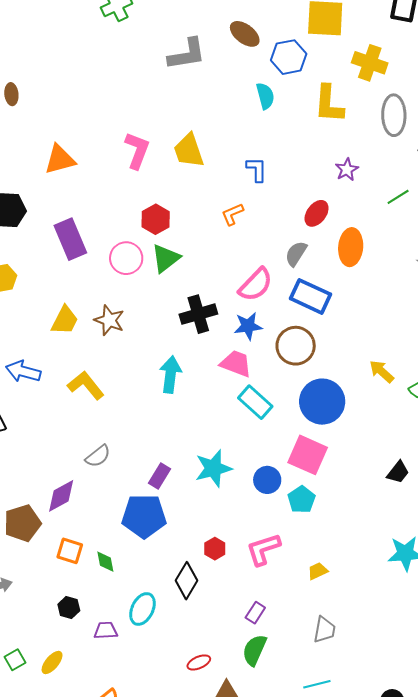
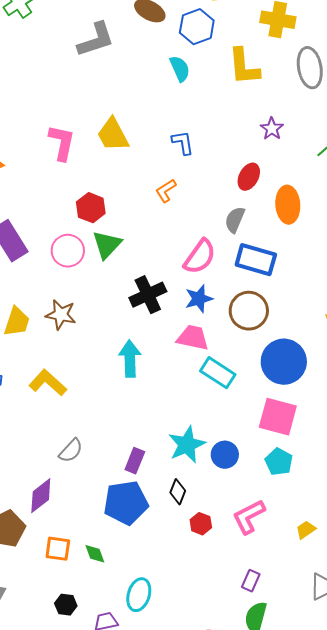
blue circle: (267, 480) -> (225, 455), moved
black diamond: (186, 581) -> (178, 492), moved, size x0.7

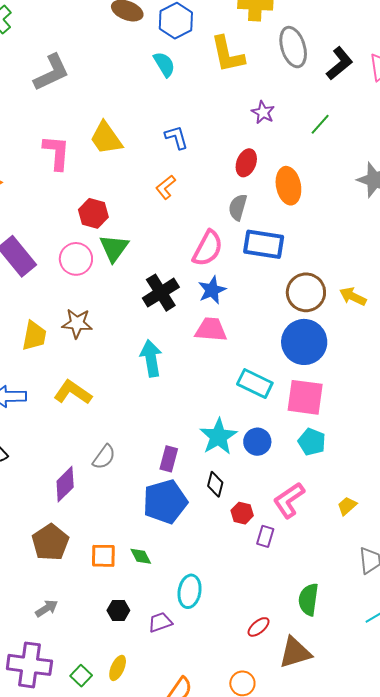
gray L-shape: (96, 40) -> (51, 73), moved
brown circle: (249, 311) -> (306, 292), moved
cyan rectangle: (218, 373) -> (255, 383), moved
purple diamond: (41, 496) -> (65, 484), moved
purple rectangle: (251, 581) -> (265, 536), moved

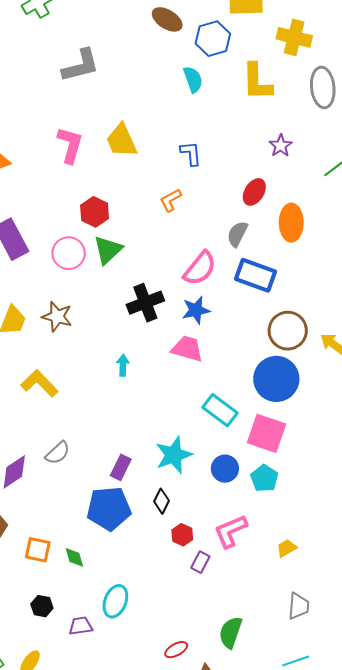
cyan arrow: (151, 358) -> (123, 365), size x0.6
blue circle: (257, 442) -> (225, 469), moved

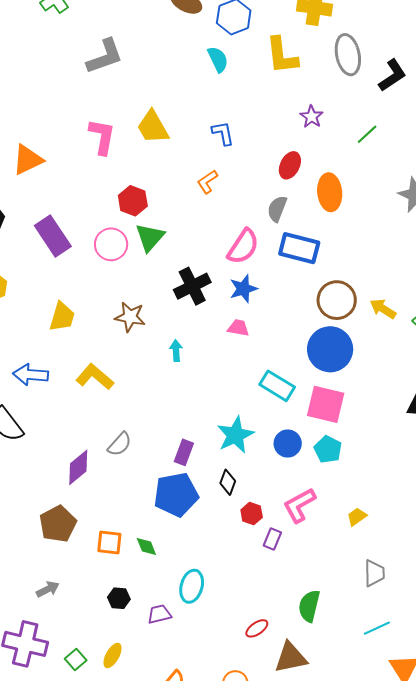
brown star: (57, 316) -> (130, 317), moved
pink trapezoid: (187, 349) -> (238, 328), size x0.7

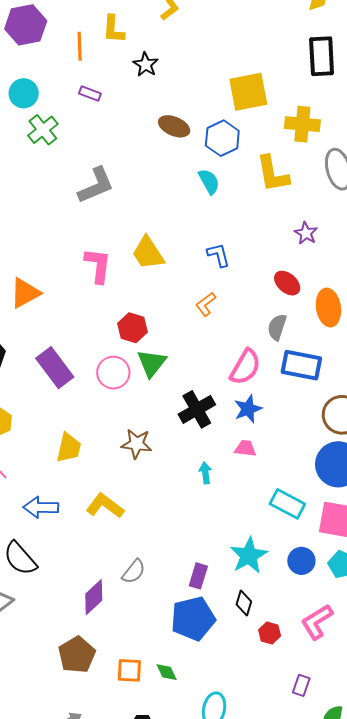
red ellipse: (290, 165) -> (287, 283), turned -72
cyan arrow: (176, 351) -> (205, 473), moved
purple rectangle: (272, 539) -> (301, 685), moved

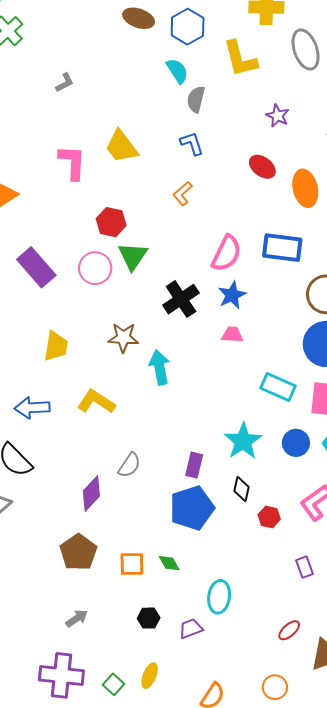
gray L-shape: (96, 185) -> (65, 83), size x0.5
gray semicircle: (277, 327) -> (196, 99), moved
cyan arrow: (205, 473) -> (159, 367), moved, size x1.6
purple rectangle: (301, 685) -> (304, 567), turned -35

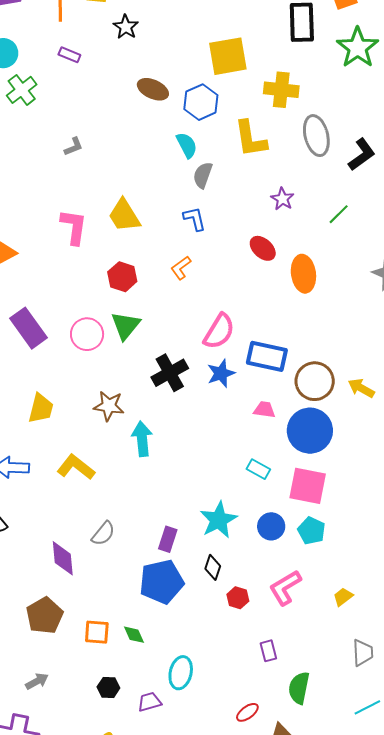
red hexagon: (111, 222) -> (122, 277), moved
blue rectangle: (282, 248) -> (267, 356), moved
pink trapezoid: (232, 335) -> (264, 410), moved
cyan rectangle: (278, 387) -> (258, 469), size x0.7
purple diamond: (91, 494) -> (63, 558), turned -54

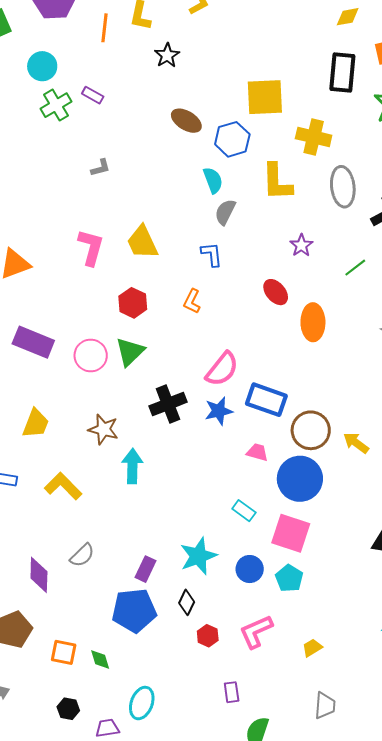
purple rectangle: (69, 55) -> (93, 95), moved
orange L-shape: (181, 268) -> (192, 301), turned -35
purple rectangle: (28, 328) -> (33, 342), turned -39

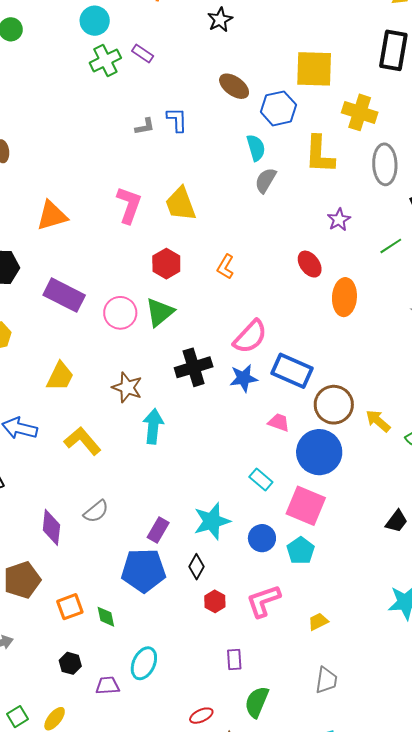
blue L-shape: (212, 254) -> (177, 120), moved
orange square: (64, 652) -> (70, 607), turned -36

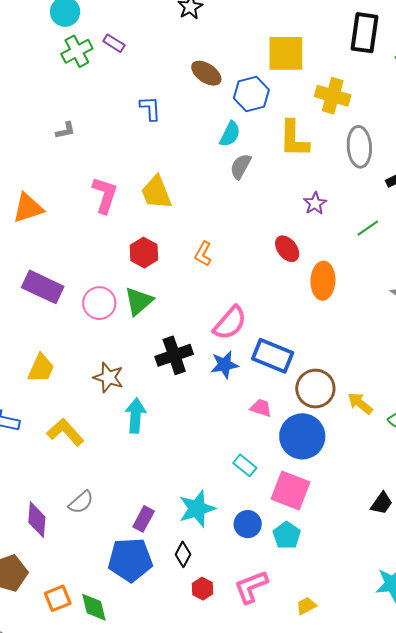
gray L-shape: (145, 126) -> (65, 130), moved
cyan semicircle: (256, 148) -> (230, 134), turned 44
green diamond: (106, 617) -> (94, 607), size x1.4

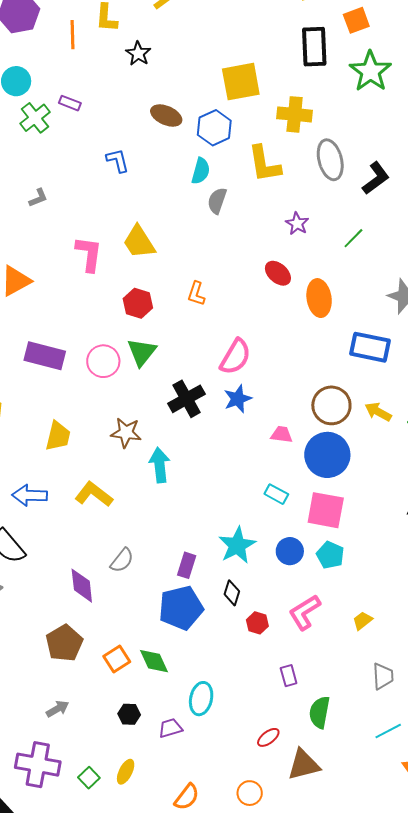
blue rectangle: (273, 356) -> (370, 347), moved

